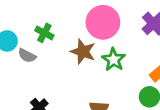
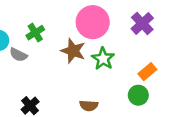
green cross: (44, 33) -> (35, 33), turned 30

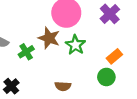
green cross: (35, 33) -> (26, 52), moved

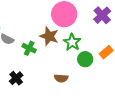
green cross: (26, 52) -> (29, 48), turned -32
green circle: (106, 77) -> (85, 59), moved

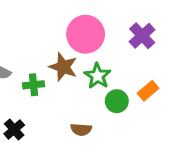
green cross: (29, 48) -> (33, 85), turned -32

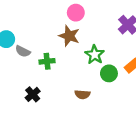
pink circle: (86, 34) -> (76, 13), moved, size x0.6
brown star: (63, 67) -> (69, 36), moved

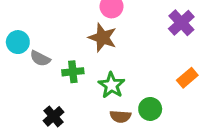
green star: (95, 55) -> (111, 85), moved
green circle: (109, 73) -> (150, 109), moved

